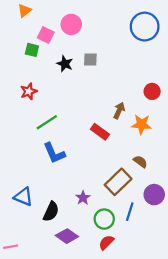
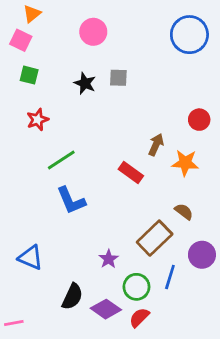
pink square: (46, 35) -> (21, 40), moved
green square: (32, 50) -> (29, 75), moved
black semicircle: (51, 212) -> (72, 297), moved
purple diamond: (67, 236) -> (106, 309), moved

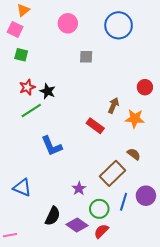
blue circle: (189, 35) -> (119, 25), moved
black star: (85, 83) -> (48, 91), moved
green line: (61, 160) -> (31, 111), moved
purple circle: (202, 255) -> (146, 196), moved

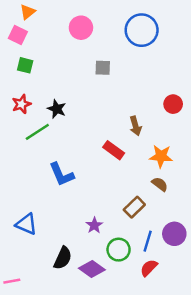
red star: (27, 87) -> (22, 104), moved
brown arrow: (113, 105) -> (136, 126), turned 140
orange star: (135, 119) -> (161, 156), moved
brown rectangle: (112, 173) -> (134, 207), size x0.7
red semicircle: (101, 231) -> (149, 268), moved

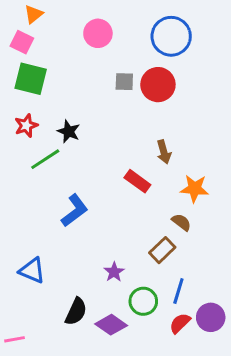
green square: (25, 65) -> (31, 79), size x1.6
red circle: (173, 104) -> (158, 85), moved, size x1.5
blue L-shape: (62, 174) -> (75, 210), turned -104
brown semicircle: (160, 184) -> (181, 222), moved
purple circle: (174, 234) -> (211, 317), moved

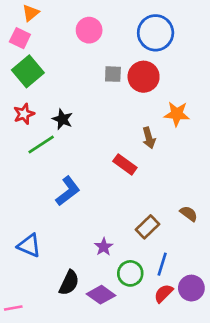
green square: (31, 79) -> (28, 71), turned 36
orange star: (195, 189) -> (177, 114), moved
brown semicircle: (181, 222) -> (189, 214), moved

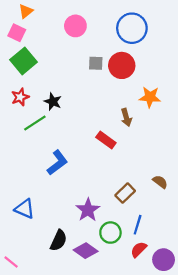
purple star: (104, 247) -> (88, 210), size x1.5
purple circle: (191, 288) -> (164, 260), moved
pink line: (13, 308) -> (11, 262), turned 49

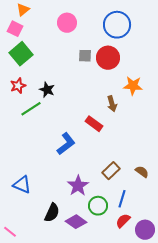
blue L-shape: (57, 163) -> (66, 144), moved
brown semicircle: (160, 182) -> (142, 172), moved

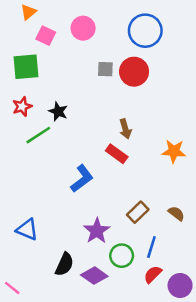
pink square: (15, 29) -> (46, 36), moved
green square: (21, 54) -> (26, 67), turned 35
orange star: (133, 86) -> (174, 151), moved
brown arrow: (112, 104) -> (125, 129), moved

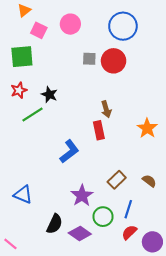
orange star: (174, 151) -> (147, 128), turned 30
red rectangle: (117, 154) -> (99, 130), turned 42

